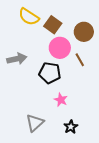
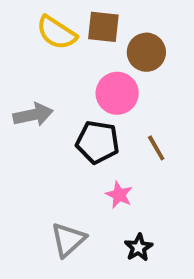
brown square: (53, 25) -> (103, 27), moved, turned -30
brown circle: (84, 32) -> (146, 52), moved
brown line: (80, 60) -> (156, 148), moved

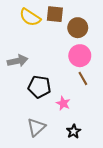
pink circle: (117, 93) -> (80, 56), moved
black pentagon: (98, 142) -> (39, 87), moved

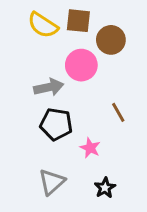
pink circle: (80, 56) -> (81, 65), moved
gray arrow: (18, 61) -> (49, 87), moved

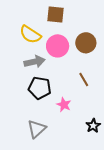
yellow semicircle: (43, 25) -> (30, 34), moved
brown circle: (111, 40) -> (86, 43), moved
black star: (105, 188) -> (93, 126), moved

